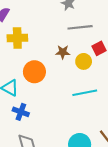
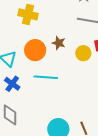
brown star: (63, 52) -> (59, 43), moved
cyan line: (85, 93) -> (46, 77), moved

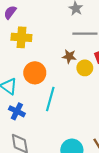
brown star: (59, 43) -> (69, 56), moved
cyan line: (46, 77) -> (50, 99), turned -70

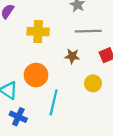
yellow cross: (21, 37) -> (38, 32), moved
yellow circle: (85, 68) -> (93, 83), moved

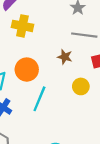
yellow cross: (38, 32) -> (22, 26), moved

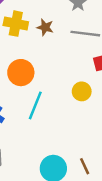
brown star: (65, 57) -> (45, 27), moved

